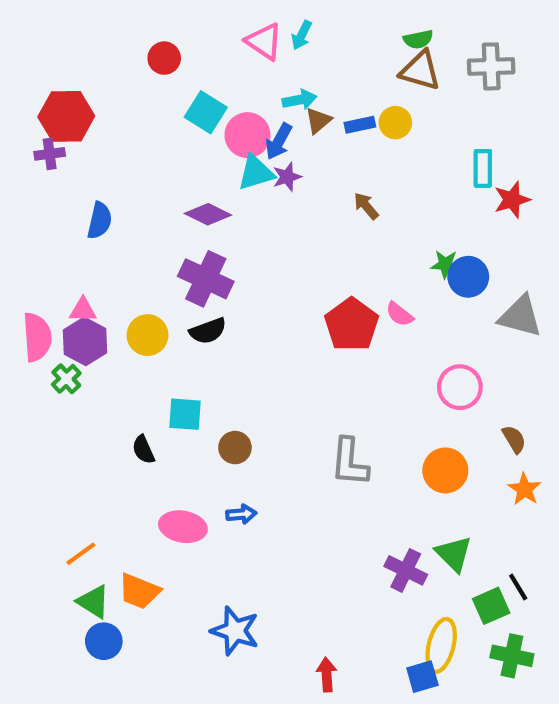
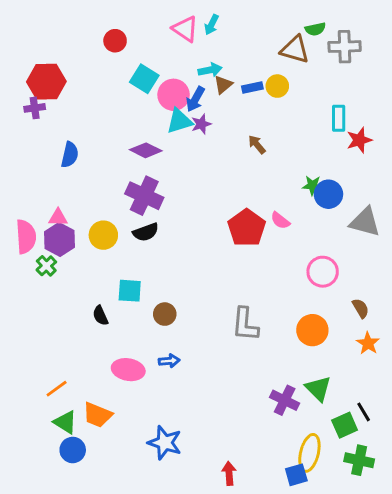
green semicircle: (418, 39) -> (315, 29), moved

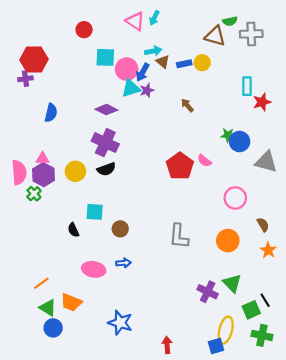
cyan square: (144, 79) -> (105, 57), turned -30
brown triangle: (223, 85) -> (163, 62), turned -40

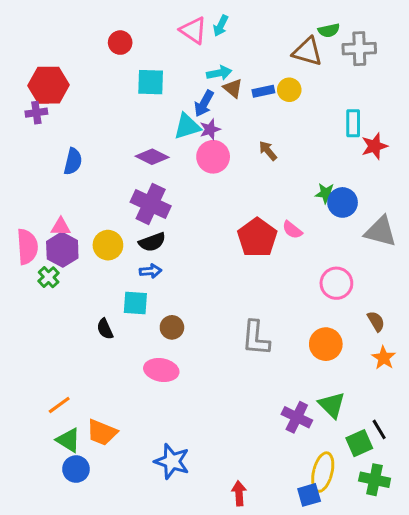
pink circle: (127, 69) -> (213, 157), moved
blue arrow: (123, 263) -> (151, 271), moved
pink ellipse: (94, 269) -> (161, 370), moved

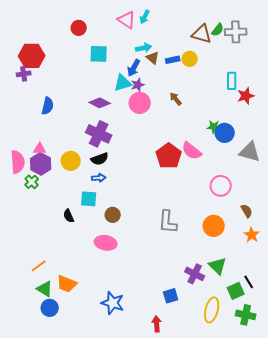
green semicircle: (329, 30) -> (218, 30), moved, turned -40
pink semicircle: (292, 230) -> (192, 151), size x1.5
blue square: (309, 495) -> (171, 296), moved

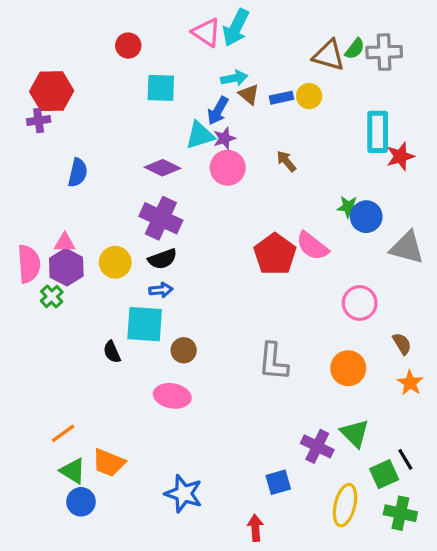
cyan arrow: (145, 17) -> (236, 28), size x1.6
cyan rectangle: (232, 81) -> (378, 132), size x1.4
cyan square: (89, 199) -> (145, 324), size x1.4

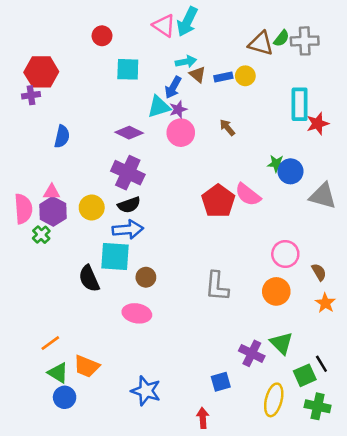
blue arrow: (161, 290) -> (128, 229), size x1.6
pink circle: (360, 303) -> (285, 254), moved
black semicircle: (112, 352) -> (89, 279), size x1.5

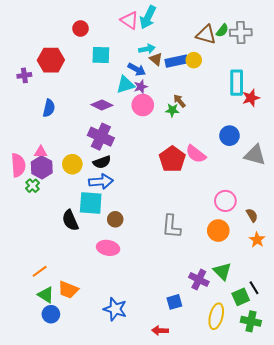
red hexagon: (41, 72) -> (51, 60), moved
blue rectangle: (223, 77) -> (176, 61), size x1.5
blue arrow: (173, 87) -> (137, 69), turned -90
green star: (276, 164) -> (172, 110), moved
red arrow: (203, 418) -> (160, 331), turned -84

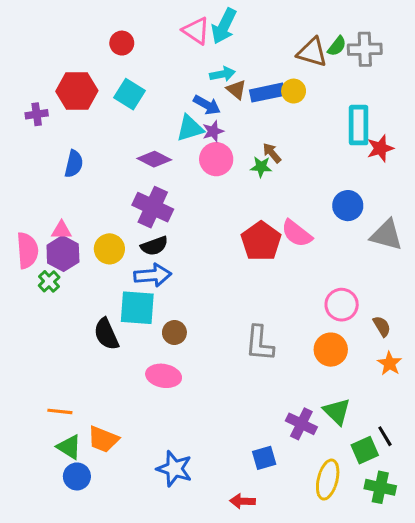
cyan square: (101, 55) -> (130, 94), moved, turned 30
orange line: (40, 271) -> (60, 411), turned 42

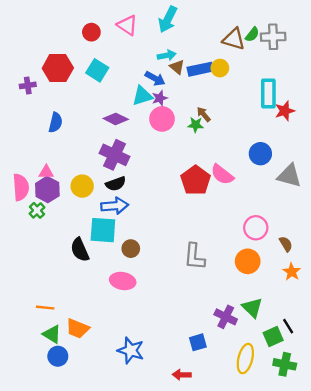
pink triangle: (196, 31) -> (127, 25), moved

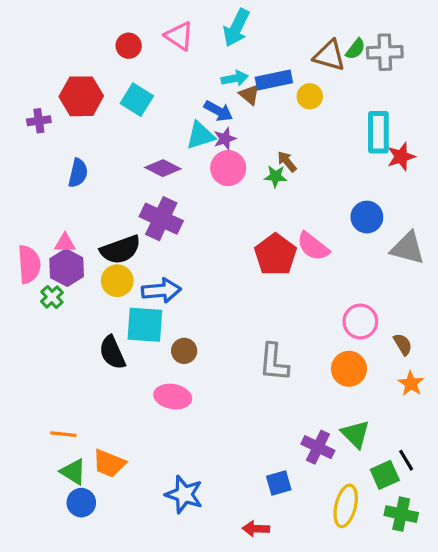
blue rectangle: (200, 69) -> (274, 80), moved
black semicircle: (116, 184) -> (120, 250), moved, size x1.4
yellow circle: (82, 186) -> (117, 281), moved

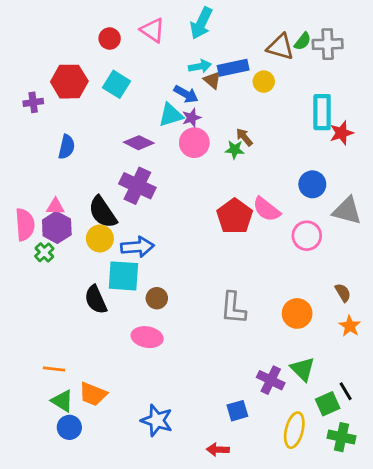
black semicircle: (120, 250) -> (103, 212), turned 76
pink circle: (360, 321) -> (307, 236), moved

